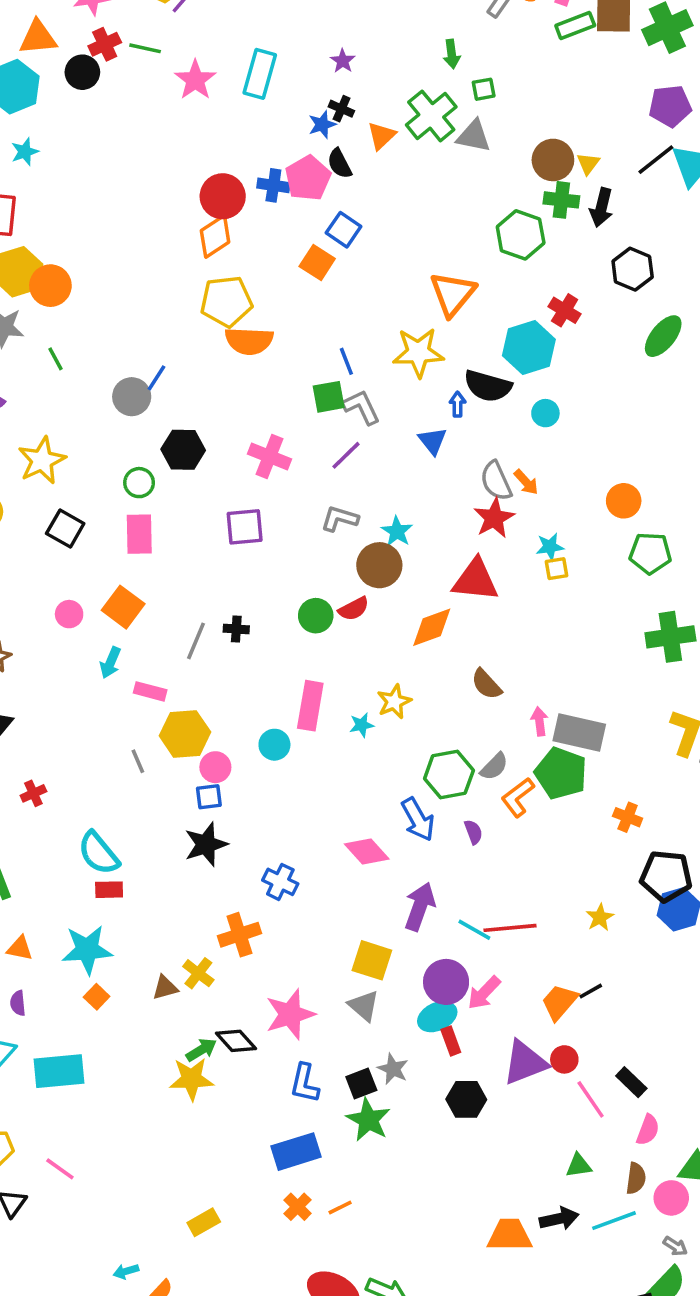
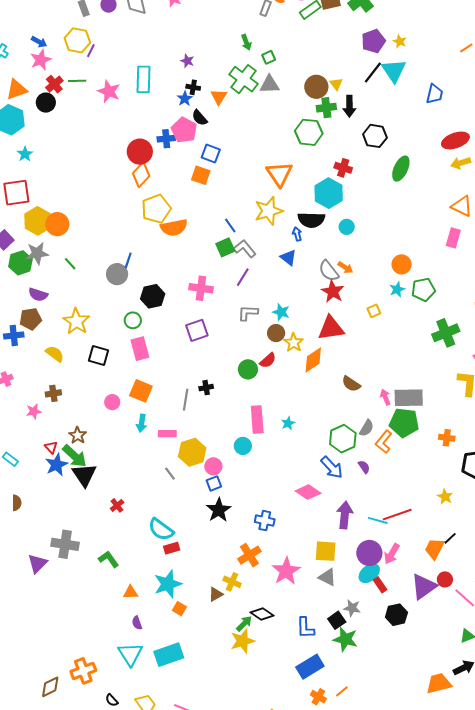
cyan star: (550, 547) -> (397, 289), moved
brown circle: (379, 565) -> (276, 333), size x0.7
yellow star: (394, 702) -> (294, 343), moved
pink star: (290, 1014) -> (286, 571), moved

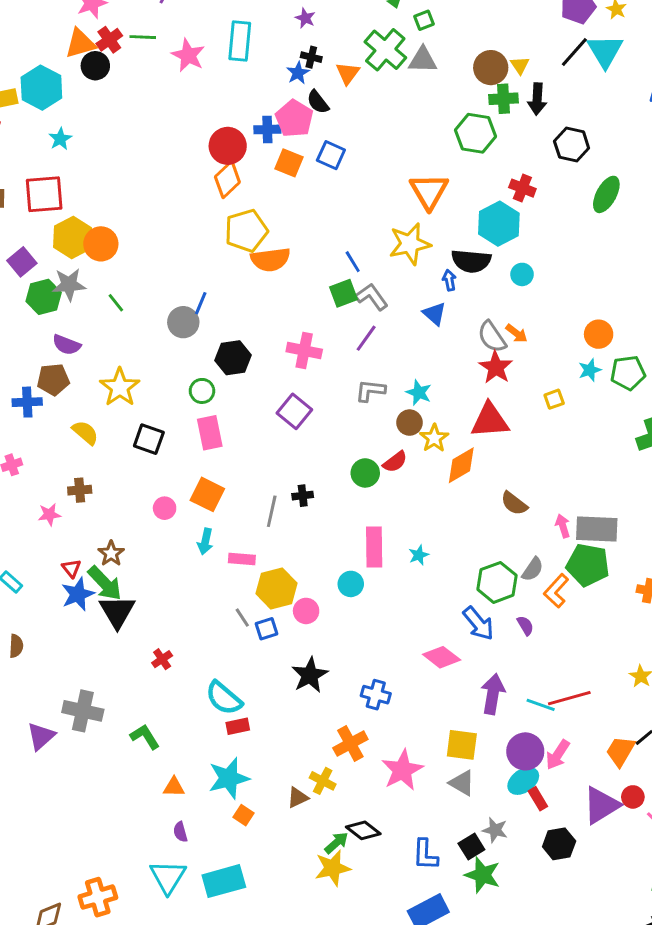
orange triangle: (17, 90) -> (80, 44), moved
orange square: (201, 175) -> (289, 163), moved
purple square: (197, 330) -> (294, 411), turned -35
blue square: (214, 483) -> (267, 629), moved

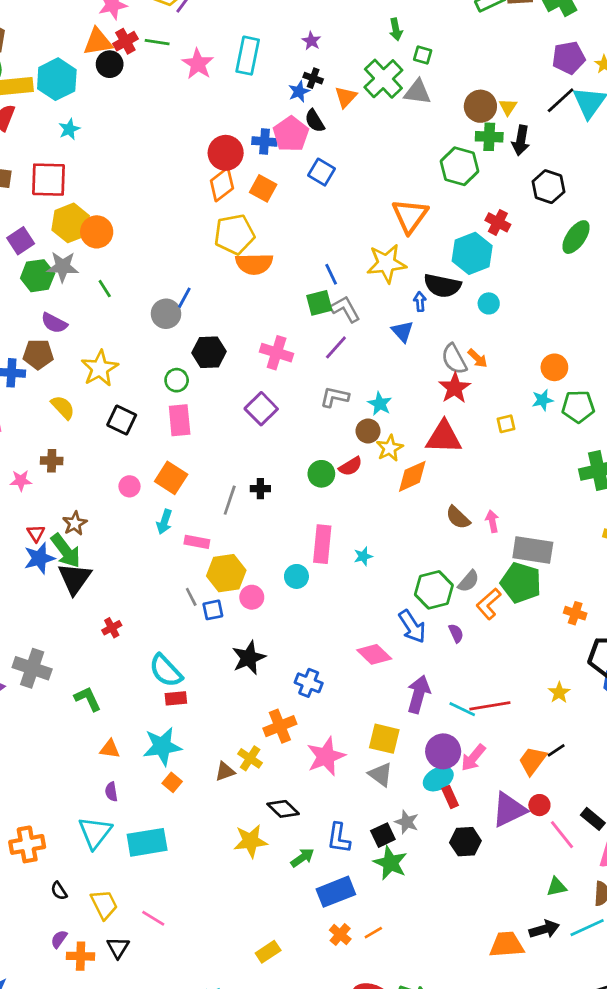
green square: (424, 20) -> (423, 55), turned 30
orange square: (289, 163) -> (263, 188), moved
pink arrow: (563, 526) -> (492, 521), moved
green arrow: (336, 843) -> (302, 858), moved

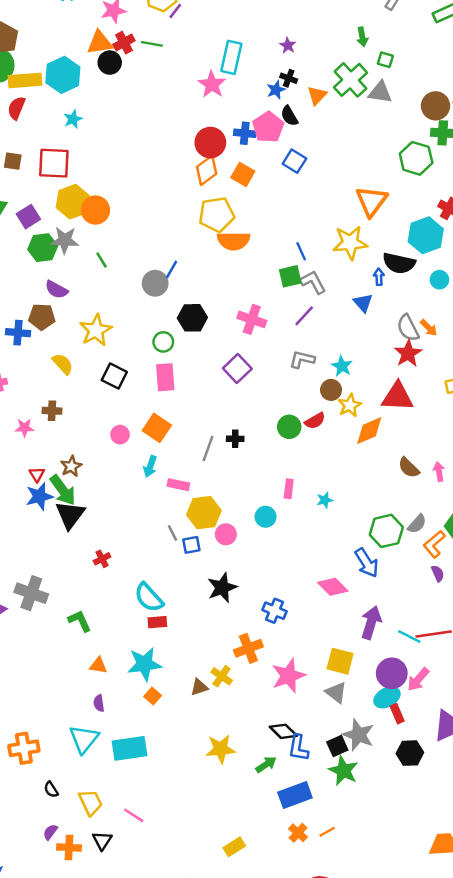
pink star: (198, 64) -> (212, 84), moved
pink rectangle: (322, 544) -> (289, 489), size x0.6
purple semicircle: (456, 633) -> (438, 573), moved
black diamond: (283, 809) -> (283, 731), moved
gray star: (407, 822) -> (358, 735), size x1.5

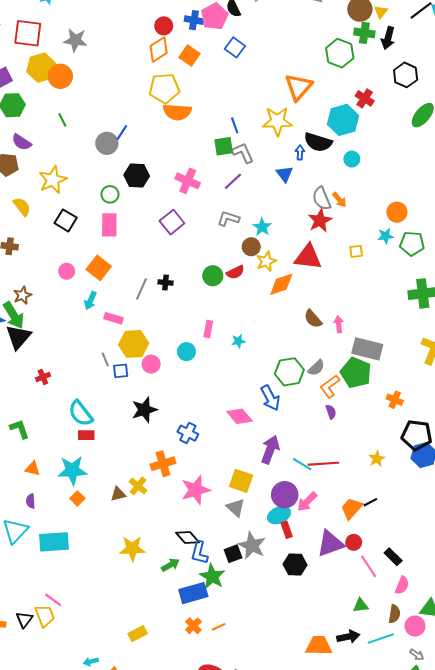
red circle: (210, 143) -> (164, 26), size x0.7
gray star: (65, 240) -> (75, 40), moved
green star: (343, 771) -> (212, 576), moved
yellow trapezoid: (91, 802) -> (45, 616), moved

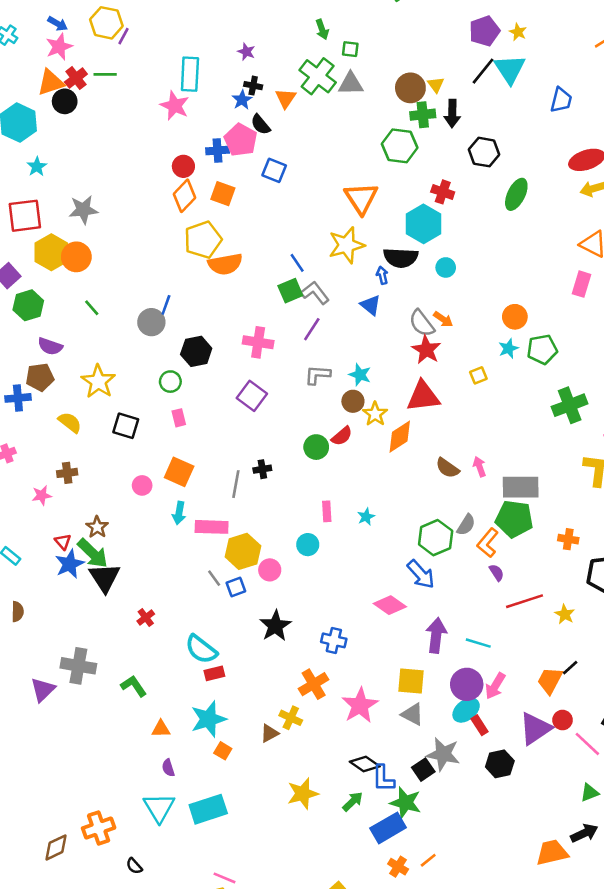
pink rectangle: (109, 225) -> (179, 418), size x0.6
pink rectangle: (114, 318) -> (212, 527), size x1.4
red line: (323, 464) -> (525, 601), moved

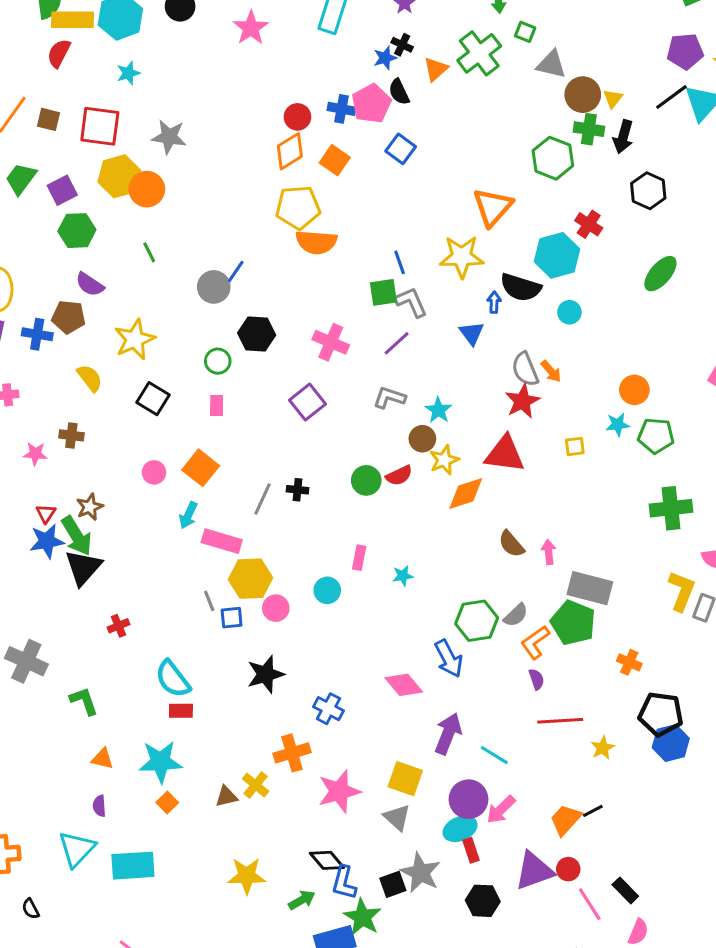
gray triangle: (351, 84) -> (551, 64), moved
pink star: (175, 106) -> (251, 28), moved
green ellipse: (516, 194) -> (660, 274), moved

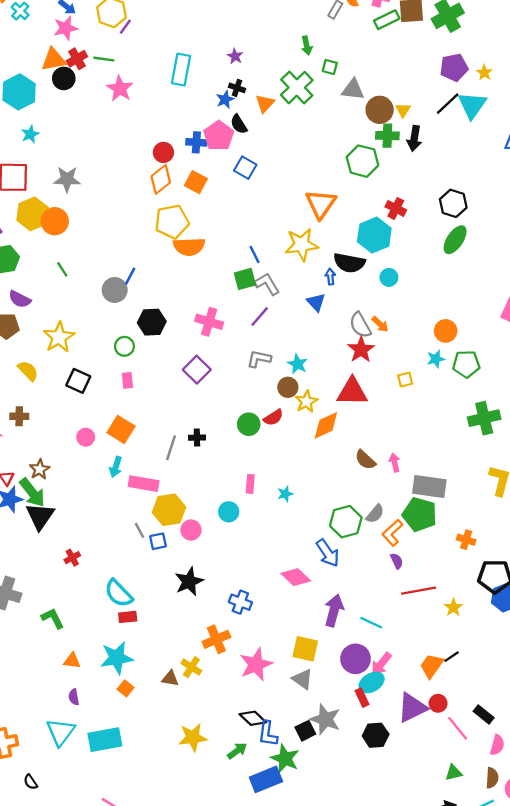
black hexagon: (648, 191) -> (453, 203), moved
brown triangle: (226, 796) -> (170, 678), turned 30
cyan ellipse: (460, 829) -> (372, 682), moved

